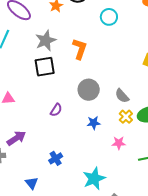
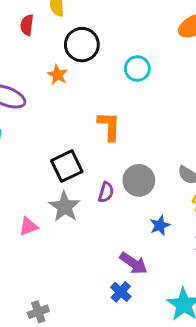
gray star: (46, 41) -> (65, 207), moved
purple semicircle: (56, 110) -> (106, 192), moved
purple arrow: (16, 138) -> (133, 263), moved, turned 84

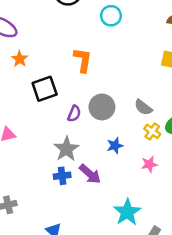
orange star: (57, 75) -> (20, 59), moved
gray star: (65, 207) -> (66, 149), moved
blue cross: (121, 292) -> (62, 176), moved, turned 35

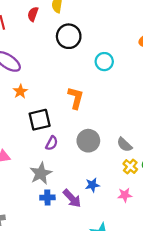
purple semicircle: (74, 114) -> (52, 143), moved
blue star: (115, 146) -> (92, 185), moved
gray star: (66, 149) -> (41, 173), moved

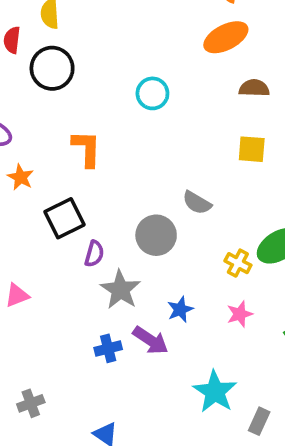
black circle: (69, 36) -> (52, 68), moved
orange L-shape: (76, 98) -> (87, 149), moved
gray semicircle: (124, 145) -> (197, 203), moved
gray star: (41, 173) -> (120, 290), moved

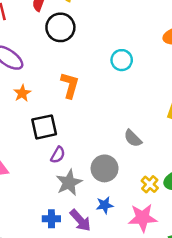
gray circle: (156, 235) -> (105, 168), moved
pink star: (240, 314) -> (143, 218), size x1.6

